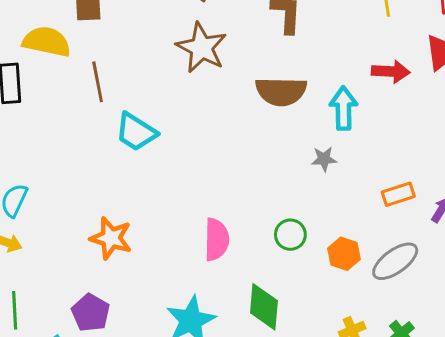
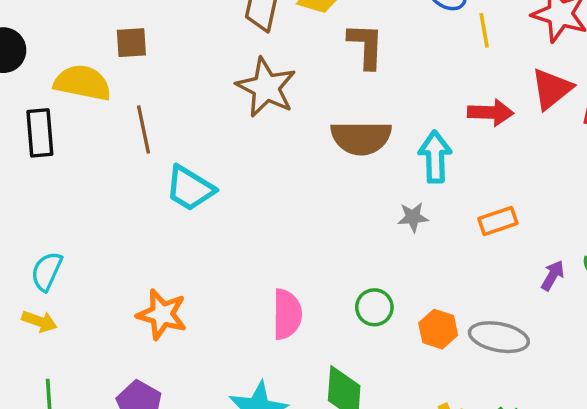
orange rectangle: (398, 194) -> (498, 221), moved
gray ellipse: (395, 261) -> (499, 337), turned 48

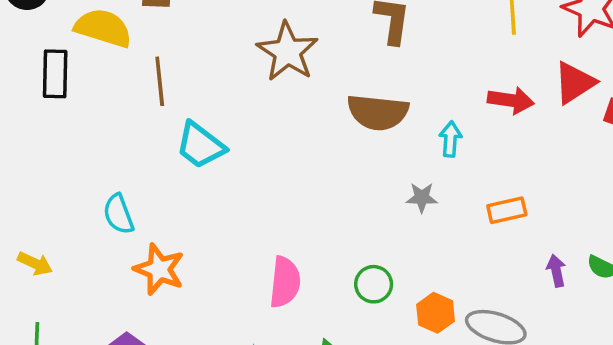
cyan arrow: (435, 157) -> (450, 139), size x0.7
cyan semicircle: (47, 271) -> (118, 214), moved, turned -51
purple arrow: (553, 275) -> (556, 271), turned -48

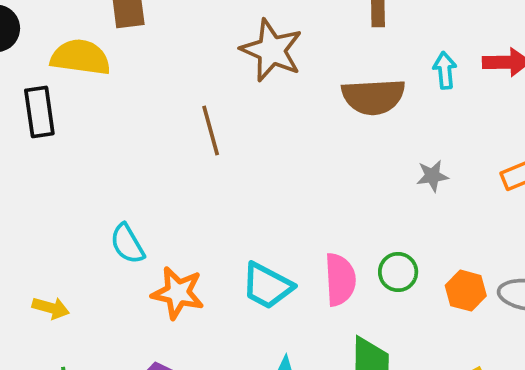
brown line: (160, 81) -> (211, 130), moved
cyan arrow: (450, 139) -> (445, 70), moved
cyan trapezoid: (200, 145) -> (267, 286), moved
pink semicircle: (285, 282) -> (340, 280), moved

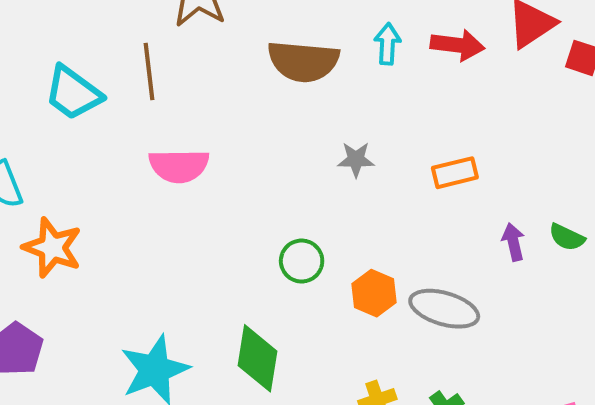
brown line: (211, 130) -> (149, 71), moved
pink semicircle: (340, 280) -> (179, 166), moved, turned 84
cyan trapezoid: (267, 286) -> (73, 93), moved

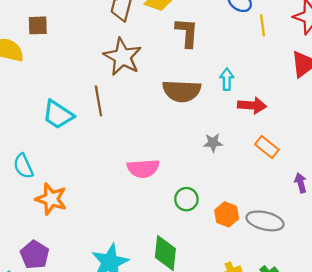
red arrow: (457, 45) -> (252, 105), moved
pink semicircle: (179, 166) -> (143, 168), moved
orange rectangle: (455, 173) -> (267, 147), turned 55

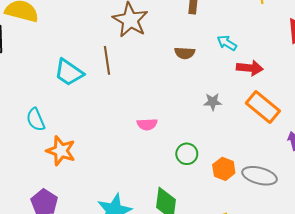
cyan arrow: (227, 79) -> (227, 43), turned -60
brown semicircle: (182, 91) -> (185, 53), size x0.6
orange rectangle: (267, 147) -> (263, 107), size x1.5
pink semicircle: (143, 168) -> (147, 124), size x0.7

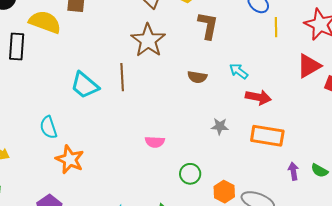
orange rectangle: (263, 107) -> (267, 136), turned -36

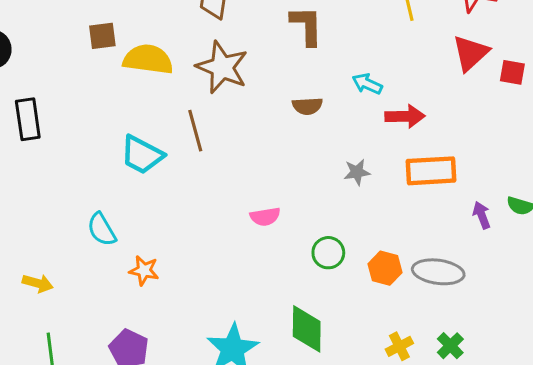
yellow semicircle: (45, 22) -> (148, 59), moved
orange star: (70, 159) -> (144, 271), size x0.7

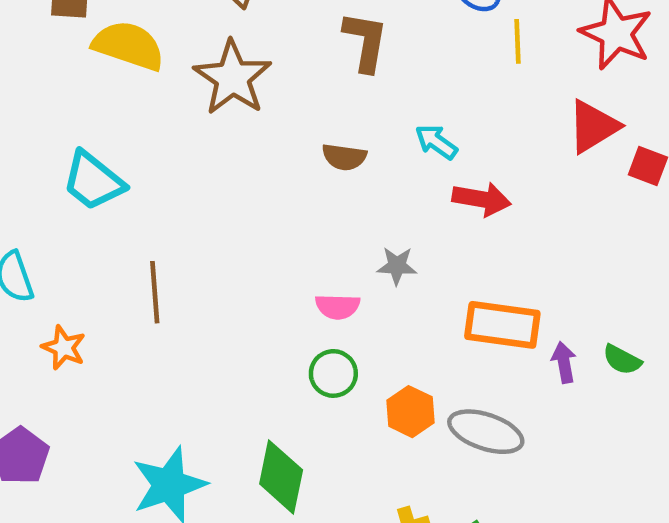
brown line: (195, 131) -> (155, 292), moved
orange rectangle: (431, 171) -> (502, 325), moved
pink semicircle: (265, 217) -> (338, 307), moved

